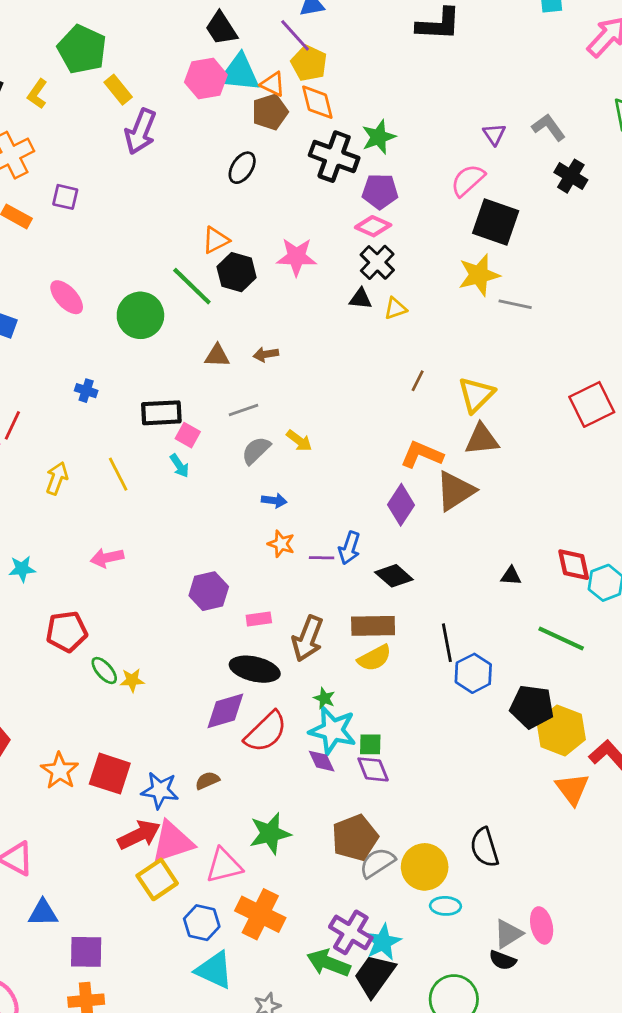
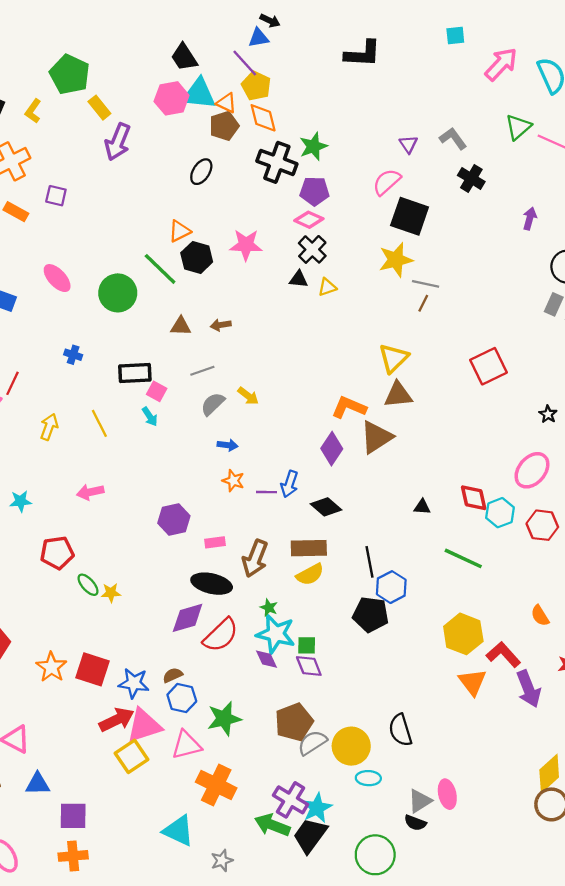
brown line: (418, 381) -> (423, 303), moved
black pentagon: (532, 707) -> (371, 614), moved
blue hexagon: (202, 923) -> (182, 698), moved

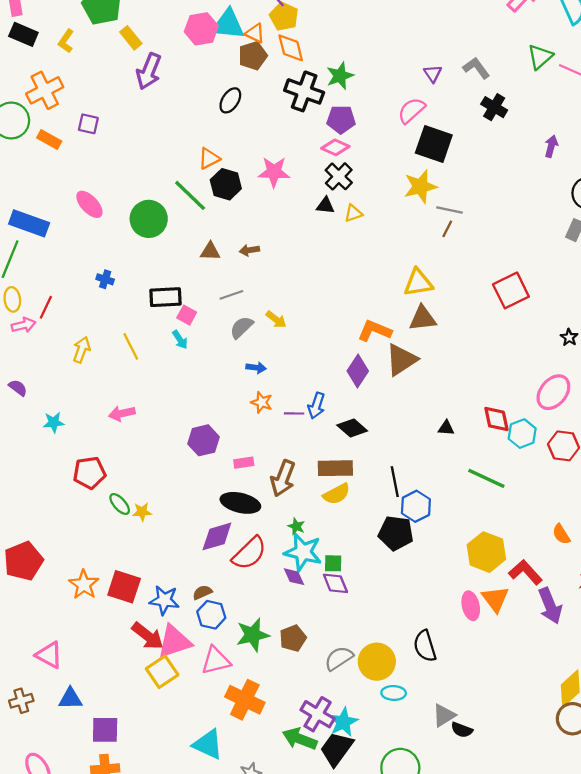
yellow triangle: (394, 358) -> (418, 283), turned 36
red arrow: (117, 720) -> (148, 636), turned 64
brown pentagon: (294, 722) -> (293, 638), moved, size x0.7
pink ellipse: (447, 794) -> (471, 606), moved
black semicircle: (415, 823) -> (462, 730), moved

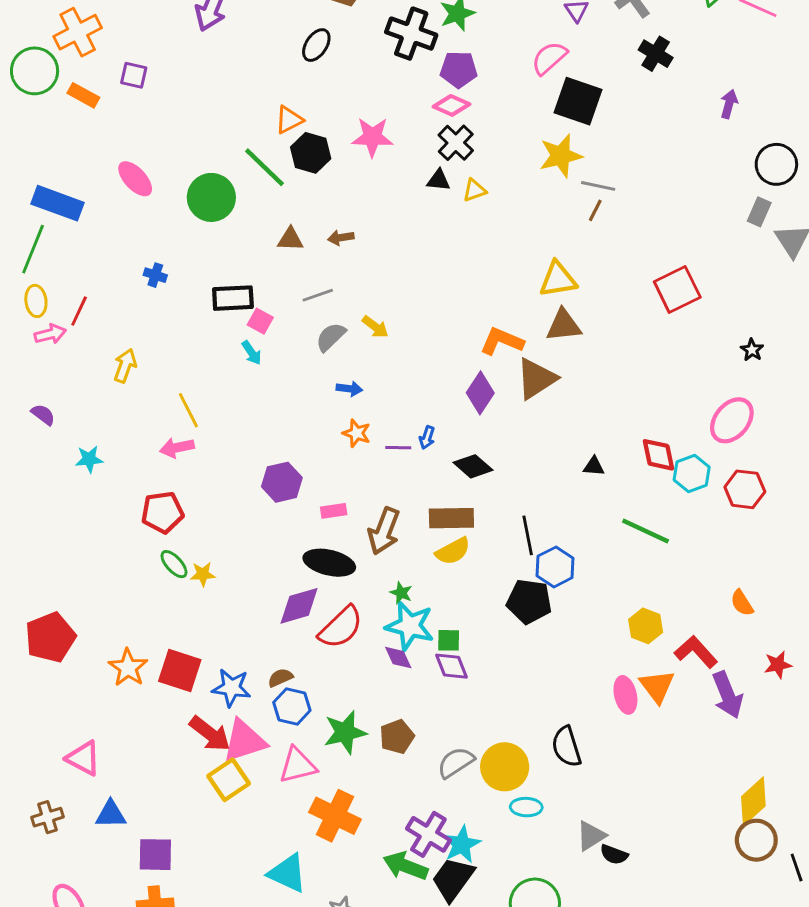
yellow line: (131, 346) -> (188, 410), moved
blue arrow: (316, 406) -> (427, 438), size x0.7
red pentagon: (89, 473) -> (162, 512), moved
yellow hexagon: (486, 552) -> (646, 626), size x0.7

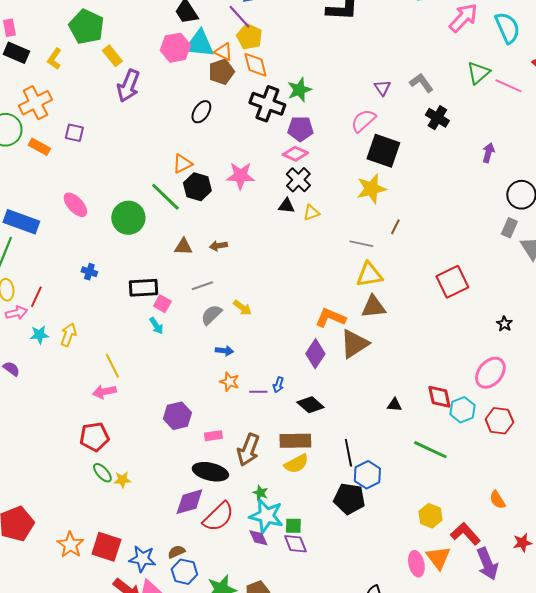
gray line: (598, 186) -> (361, 244), moved
cyan star: (89, 459) -> (39, 335), moved

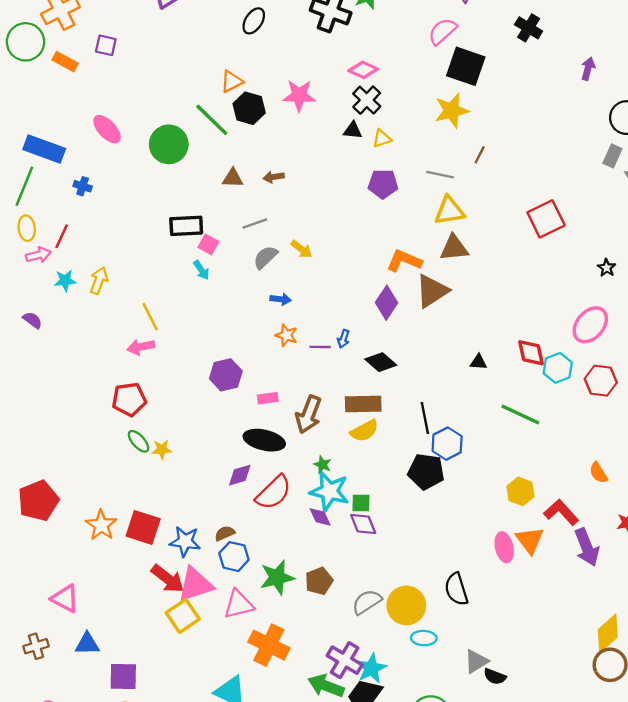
purple pentagon: (300, 129) -> (383, 184), moved
blue cross: (89, 272) -> (83, 186), moved
purple diamond: (189, 502) -> (240, 475), size x0.7

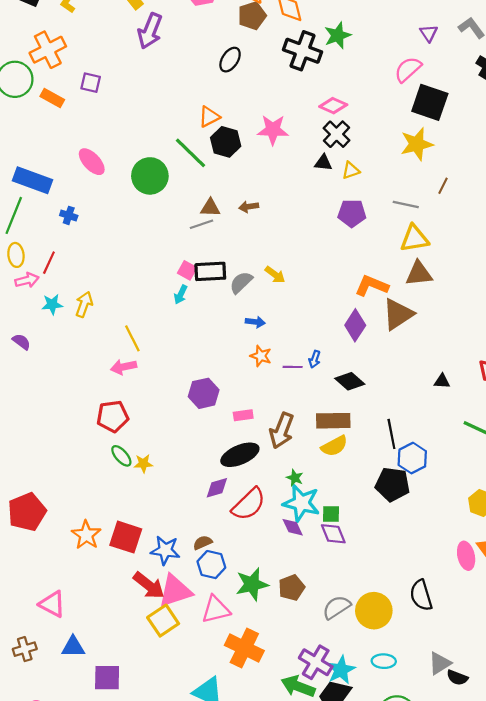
gray line: (255, 224) -> (201, 224), moved
black rectangle: (186, 226) -> (210, 271), moved
cyan arrow: (201, 270) -> (181, 294), turned 60
black ellipse: (264, 440) -> (240, 455), turned -36
cyan ellipse: (424, 638) -> (384, 661), moved

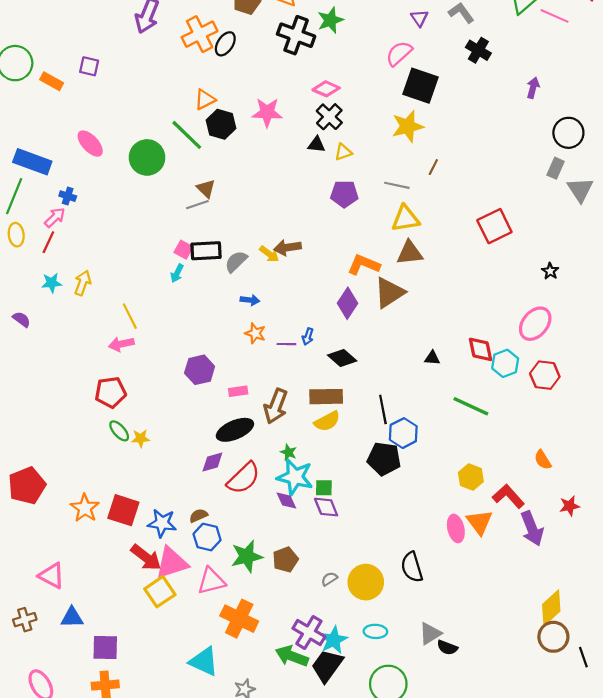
orange cross: (48, 50) -> (200, 34), moved
brown arrow: (249, 207) -> (287, 248), moved, size x1.4
brown triangle: (210, 208) -> (206, 189), turned 42
pink arrow: (27, 280) -> (55, 218), moved, turned -30
gray semicircle: (337, 607) -> (329, 579), size x0.6

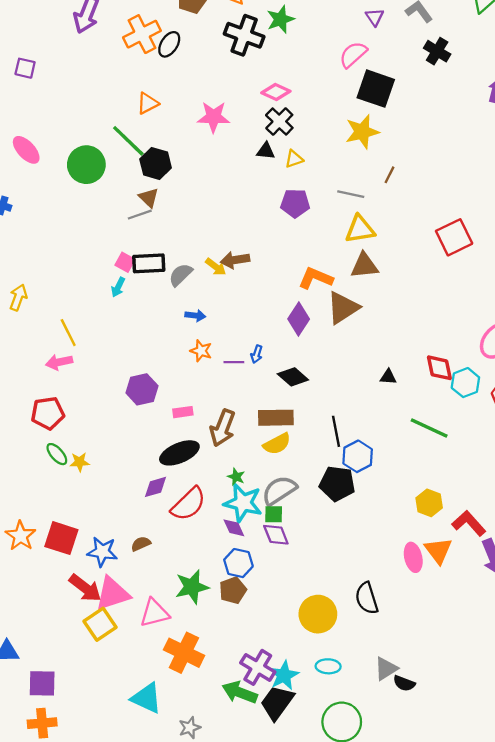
black hexagon: (221, 124) -> (156, 163), moved
blue hexagon: (207, 537) -> (238, 563), moved
gray semicircle: (329, 579) -> (279, 490), moved, size x2.0

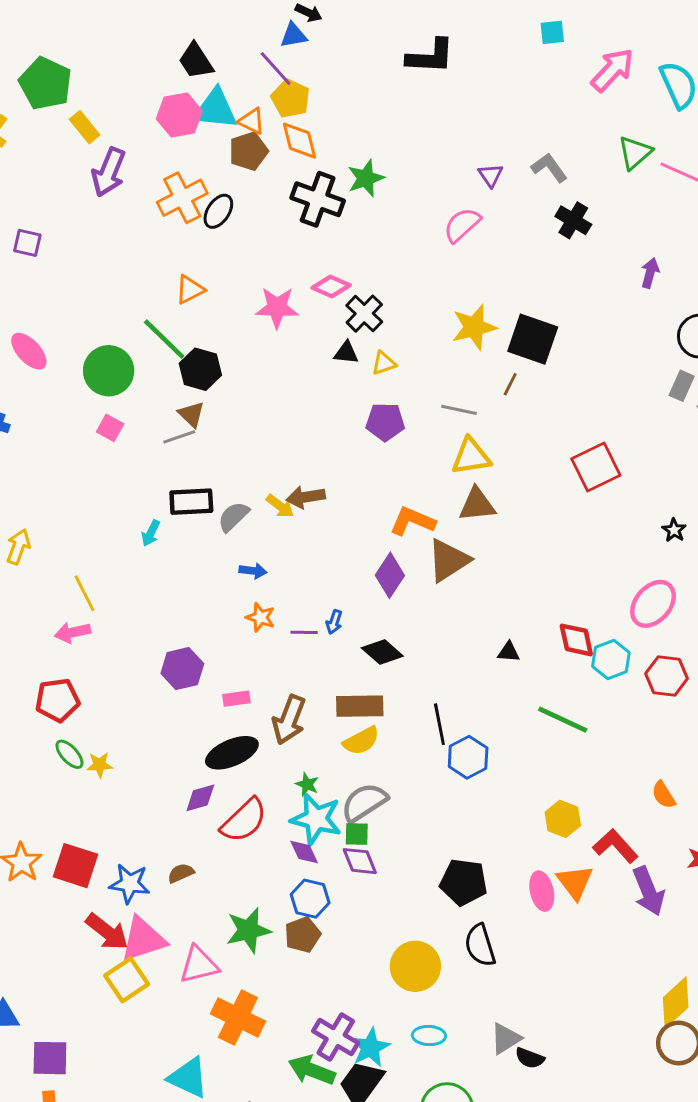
black square: (376, 89) -> (533, 339), moved
pink diamond: (276, 92) -> (331, 287), moved
pink square: (125, 262) -> (110, 428), moved
black pentagon: (337, 484) -> (464, 882), moved

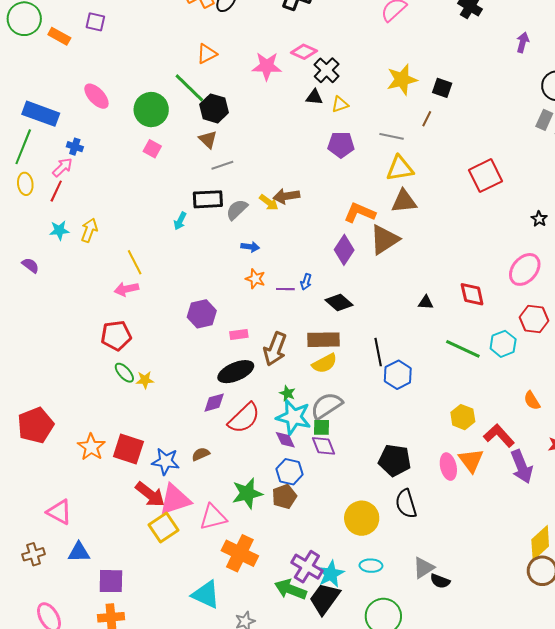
black square: (533, 339) -> (442, 88), size x0.6
gray line: (179, 437) -> (222, 165), moved
cyan hexagon: (611, 659) -> (503, 344), moved

